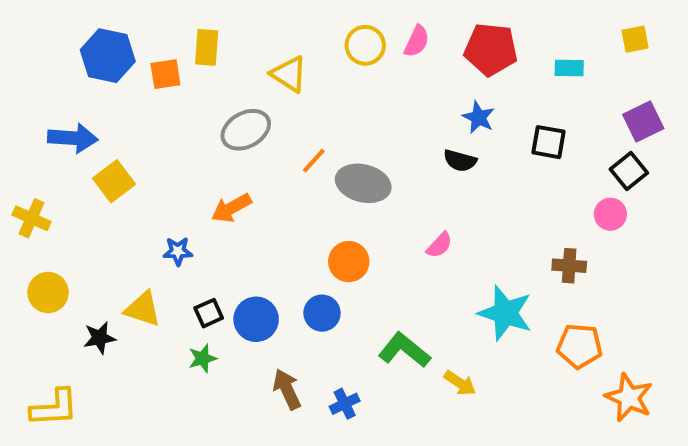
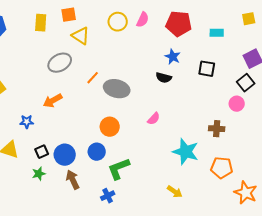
orange square: (165, 74) -> (69, 15), moved
green L-shape: (404, 350) -> (119, 169), moved, turned -60
yellow arrow: (460, 383) -> (175, 192), moved
brown arrow: (287, 389) -> (73, 180), moved

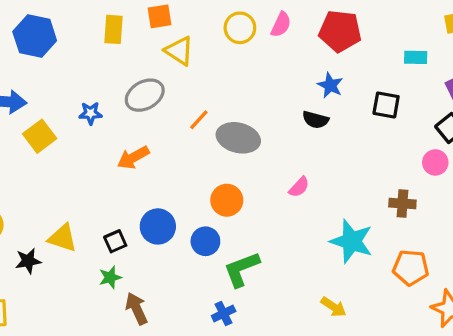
cyan rectangle: (217, 33) -> (416, 57), moved
blue star: (27, 122) -> (91, 113), moved
blue circle: (65, 155) -> (158, 226), moved
brown arrow: (73, 180) -> (136, 309), moved

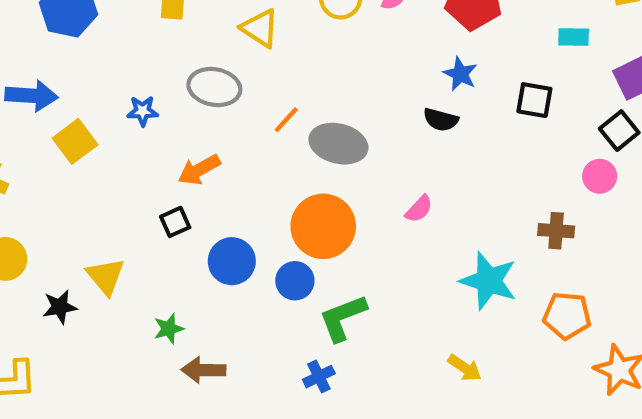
gray ellipse: (145, 95) -> (214, 87), turned 39
orange circle: (227, 200) -> (323, 226), size x1.5
yellow triangle: (63, 238) -> (106, 276), turned 32
black square: (115, 241) -> (175, 222), moved
brown arrow: (136, 309) -> (203, 370), turned -64

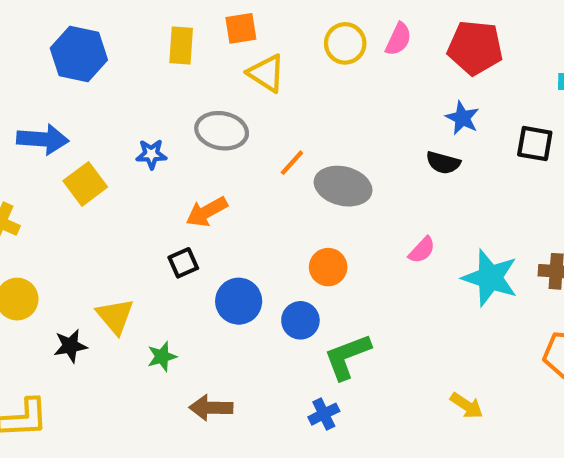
orange circle: (323, 226) -> (328, 267), size x0.6
cyan star: (489, 281) -> (490, 278), moved
green star: (169, 329) -> (162, 357), moved

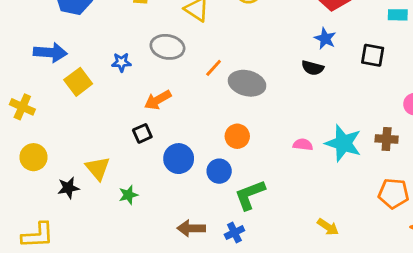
pink semicircle: (422, 250) -> (303, 145), moved, turned -126
brown arrow: (211, 408) -> (191, 228), moved

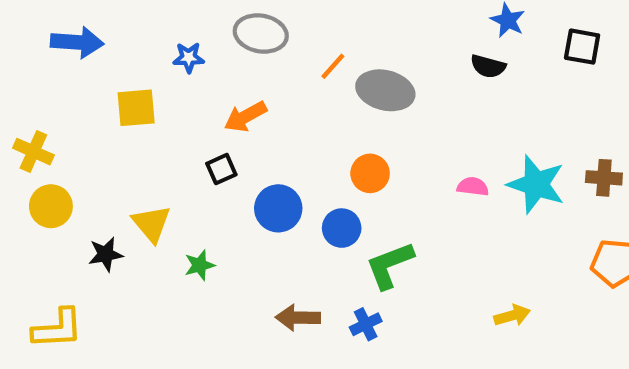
yellow square: (78, 82) -> (136, 108), moved, turned 32
yellow cross: (22, 107) -> (33, 152), moved
yellow arrow: (328, 227) -> (512, 315), turned -50

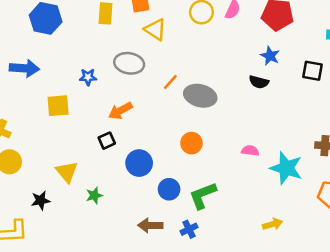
cyan star: (536, 184) -> (286, 168), moved
blue circle: (342, 228) -> (169, 189), moved
black star: (106, 254) -> (41, 200), moved

